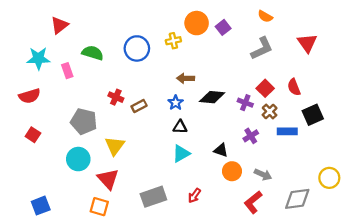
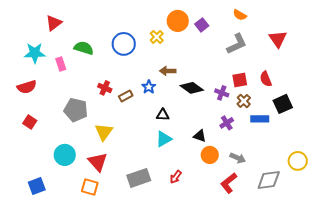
yellow cross: (173, 41) -> (157, 37), turned -32
red square: (265, 88) -> (240, 80), turned 35
black diamond: (212, 97) -> (192, 88), turned 30
blue star: (176, 103) -> (149, 87), moved
cyan circle: (78, 159) -> (65, 155), moved

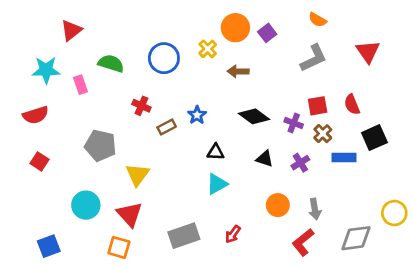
brown arrow: (168, 71) -> (238, 71), moved
red cross: (105, 88) -> (141, 106), moved
black triangle: (200, 136) -> (265, 159), moved
gray arrow: (238, 158) -> (315, 209), turned 56

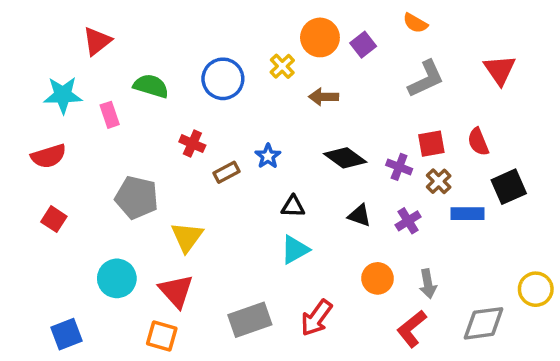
orange semicircle: (318, 20) -> (415, 23), moved
red arrow: (233, 234) -> (316, 318), size x1.5

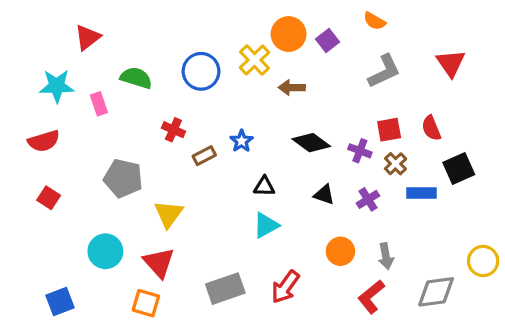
yellow cross: (282, 66) -> (255, 60), size x1.4

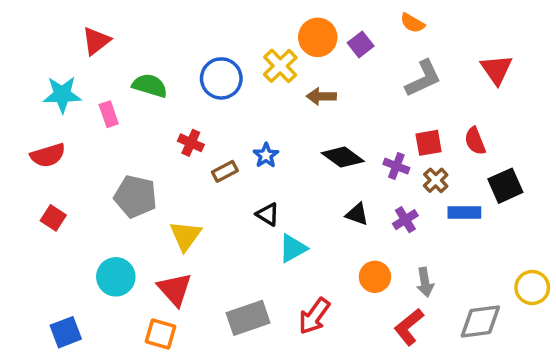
black triangle: (264, 186) -> (268, 214), moved, turned 30

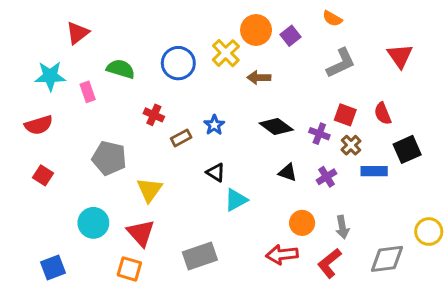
red square: (429, 143) -> (345, 115), turned 30
red arrow: (314, 316) -> (282, 255), moved, turned 48

